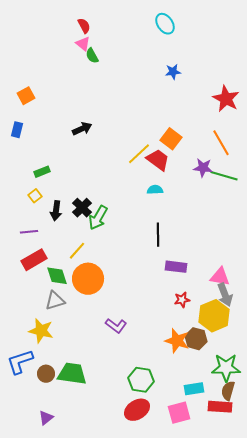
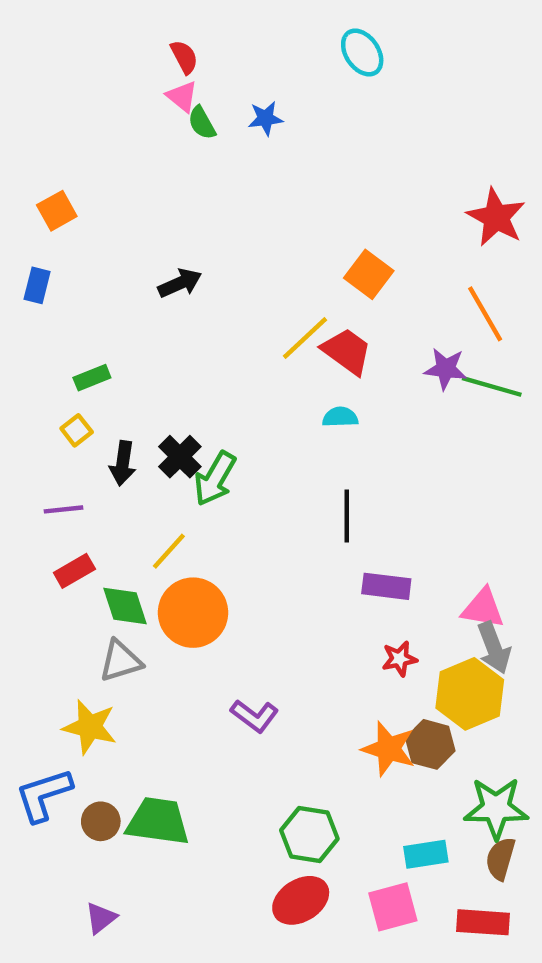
blue star: (173, 72) -> (266, 118), moved
orange square: (171, 139) -> (369, 274), moved
red rectangle: (34, 260) -> (74, 571), size x0.7
red rectangle: (220, 407) -> (483, 922), moved

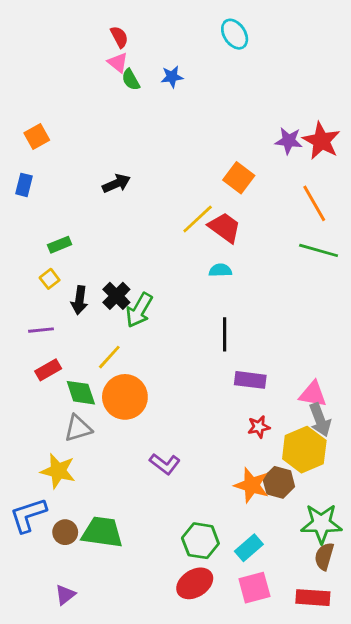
purple star: (446, 369) -> (289, 141), moved
cyan rectangle: (426, 854) -> (249, 548), moved, turned -32

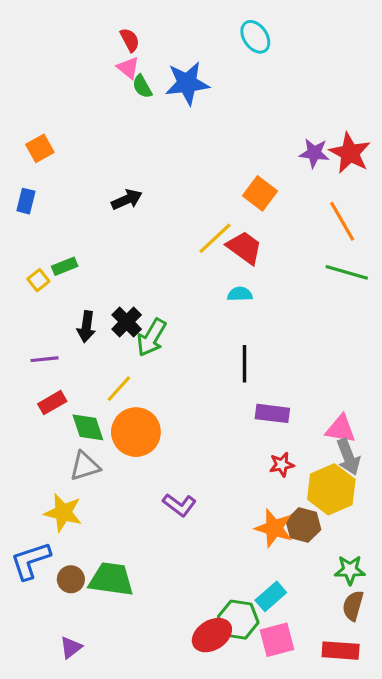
blue star: (172, 77) -> (187, 83), size x1.8
yellow square: (50, 279) -> (38, 280), moved
green star: (321, 524) -> (350, 570), size x0.7
green hexagon: (200, 541) -> (238, 620), moved

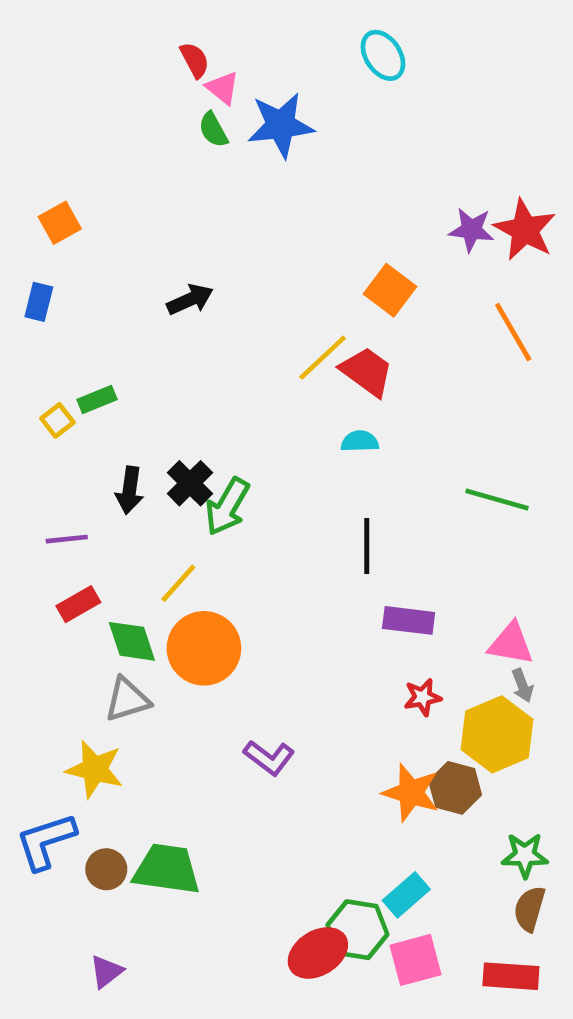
pink triangle: (128, 68) -> (223, 88), moved
green line: (347, 272) -> (497, 500), moved
gray arrow: (348, 457) -> (523, 686), size x0.6

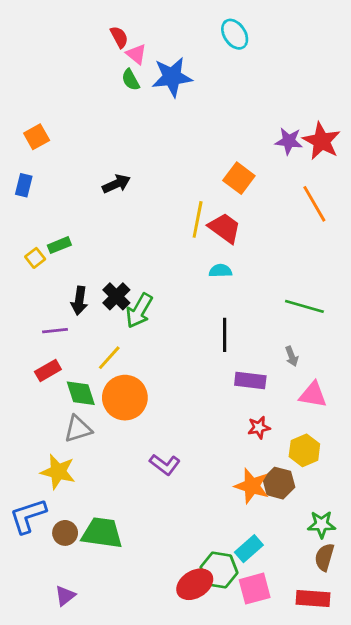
yellow line: (323, 358) -> (198, 219), turned -36
purple line: (67, 539) -> (55, 331), moved
gray arrow: (523, 686) -> (292, 356), moved
yellow hexagon: (497, 734) -> (304, 450), size x0.7

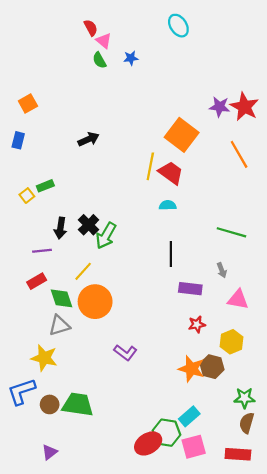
blue star: (172, 77) -> (131, 58), size x0.5
orange square: (239, 178) -> (182, 135), size x1.4

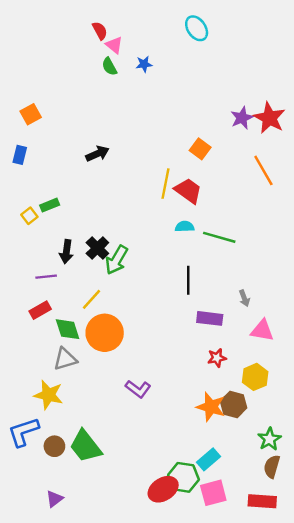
purple star: (220, 107) -> (242, 118), turned -30
orange square: (182, 135) -> (200, 149), size x0.6
green line: (231, 232) -> (219, 237), moved
green star: (244, 398) -> (269, 439), turned -30
green trapezoid: (78, 404) -> (86, 446), turned -136

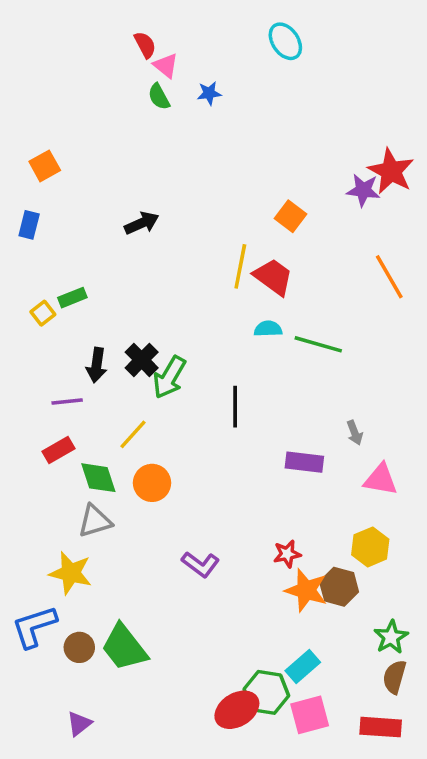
purple star: (242, 118) -> (363, 190), moved, turned 30
orange line: (263, 170) -> (389, 277), moved
black line: (188, 280) -> (235, 407), moved
orange circle: (105, 333) -> (152, 483), size x0.7
red star: (217, 358) -> (287, 554), moved

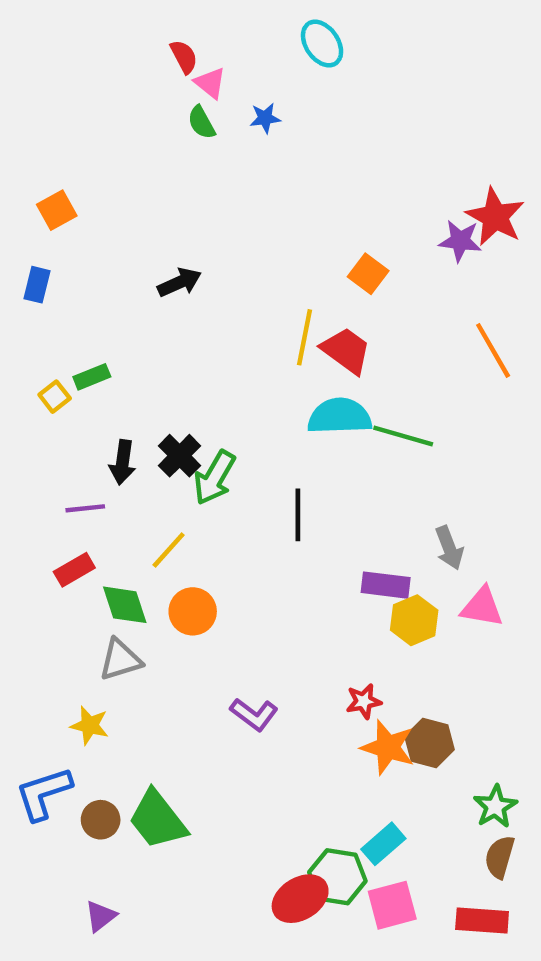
cyan ellipse: (285, 41) -> (322, 44), moved
cyan semicircle: (268, 329) -> (340, 416), size x1.8
gray arrow: (355, 433) -> (449, 548), size x1.4
yellow hexagon: (370, 547) -> (414, 620), moved
yellow star: (71, 573) -> (90, 725), size x0.7

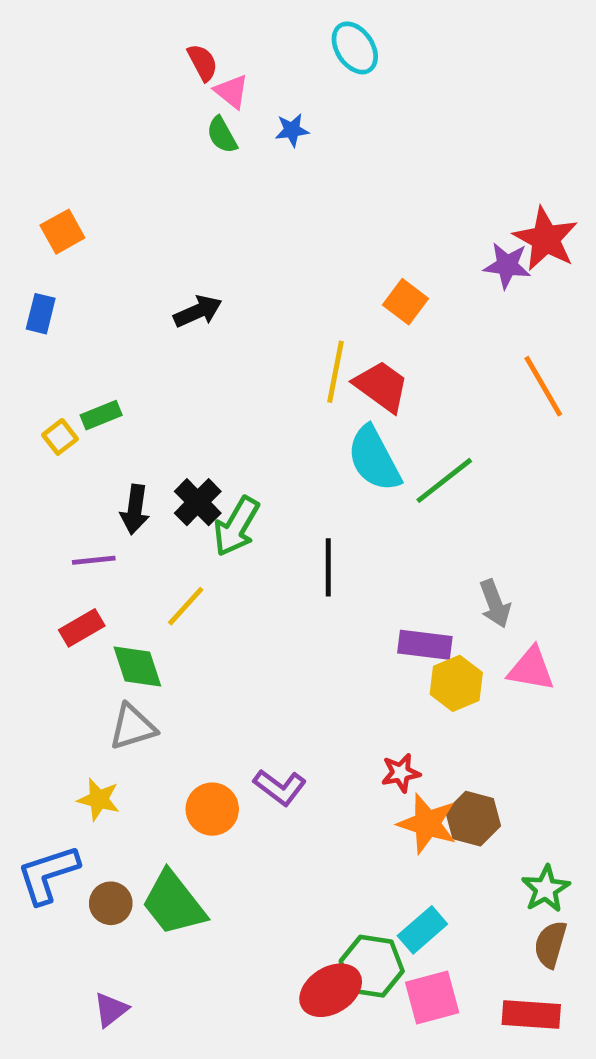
cyan semicircle: (340, 416) -> (374, 459), turned -116
green line: (403, 436) -> (444, 480), turned -54
orange circle: (193, 611) -> (212, 809), moved

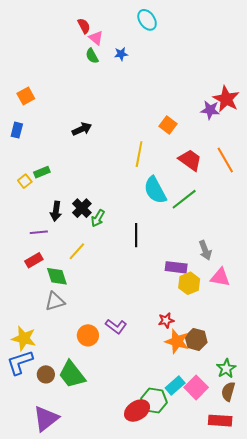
red trapezoid: (381, 386) -> (190, 160), moved
green arrow: (236, 526) -> (98, 218), size x0.7
yellow star: (99, 799) -> (24, 338), moved, size x1.4
pink square: (432, 998) -> (196, 387), moved, turned -30
purple triangle: (111, 1010) -> (46, 419), size x1.8

